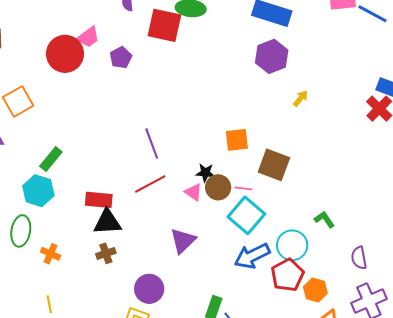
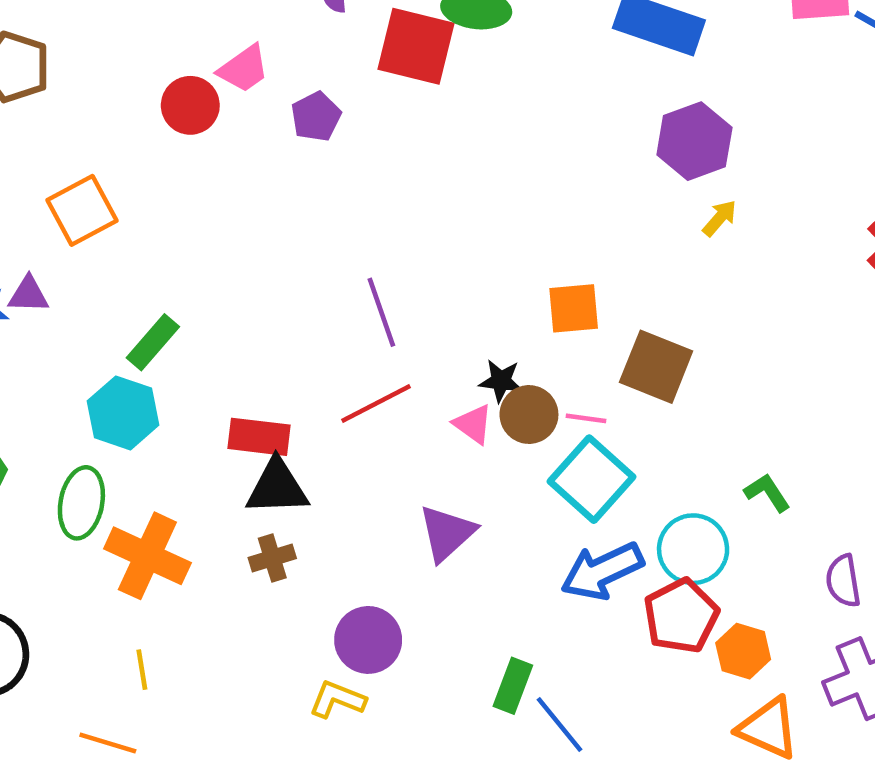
red circle: (65, 54) -> (190, 105), size x0.7
purple hexagon: (272, 56) -> (694, 141), moved
orange cross: (51, 254) -> (147, 556), size x1.8

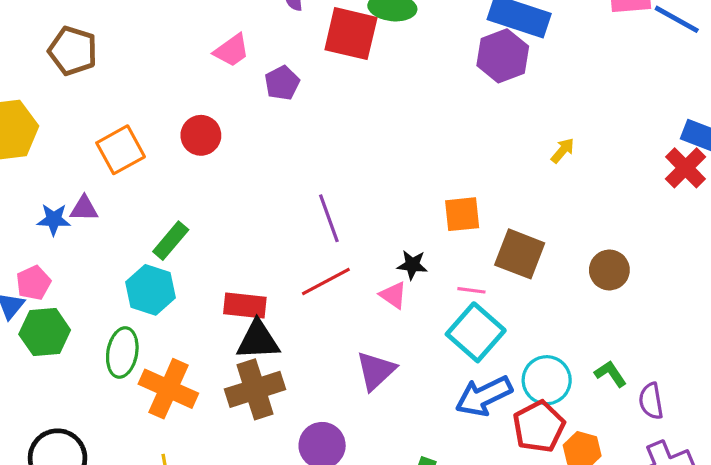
red circle: (190, 105) -> (201, 135), moved
purple hexagon: (694, 141) -> (503, 56), moved
brown circle: (529, 415) -> (609, 270), moved
green L-shape: (767, 493) -> (610, 374), moved
brown cross: (272, 558) -> (255, 389), size x1.8

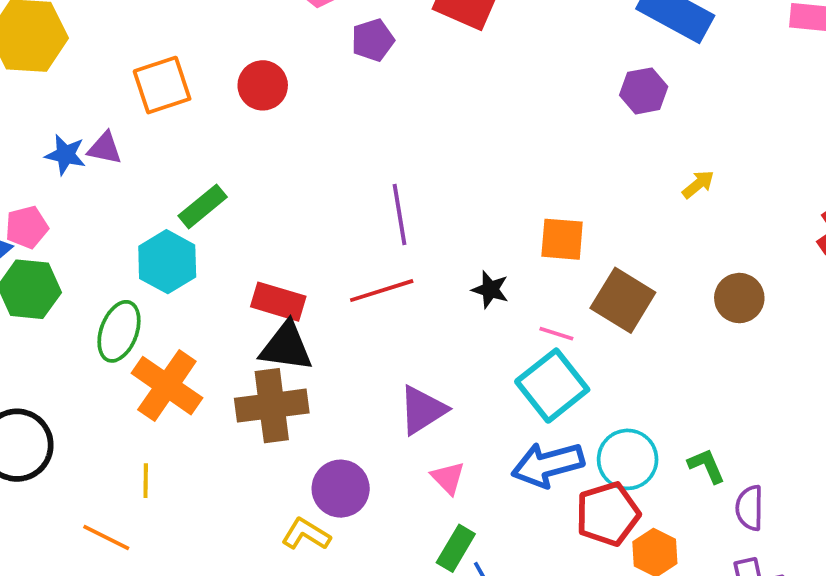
purple hexagon: (503, 56) -> (644, 91), moved, size x0.7
brown circle: (609, 270) -> (739, 298), moved
pink triangle: (393, 295) -> (448, 478), moved

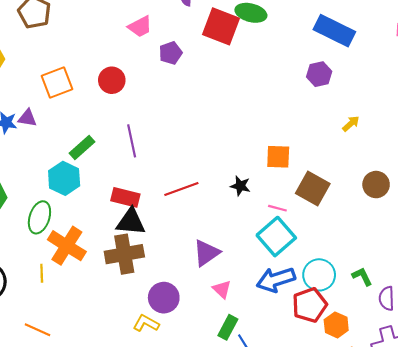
purple line: (399, 215) -> (132, 141), moved
yellow line: (146, 481) -> (42, 273), moved

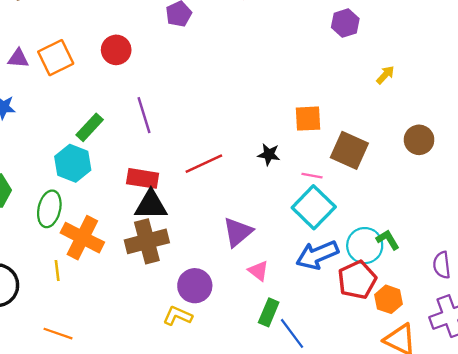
purple triangle: (27, 118) -> (18, 58), moved
green L-shape: (362, 277) -> (388, 240), moved

